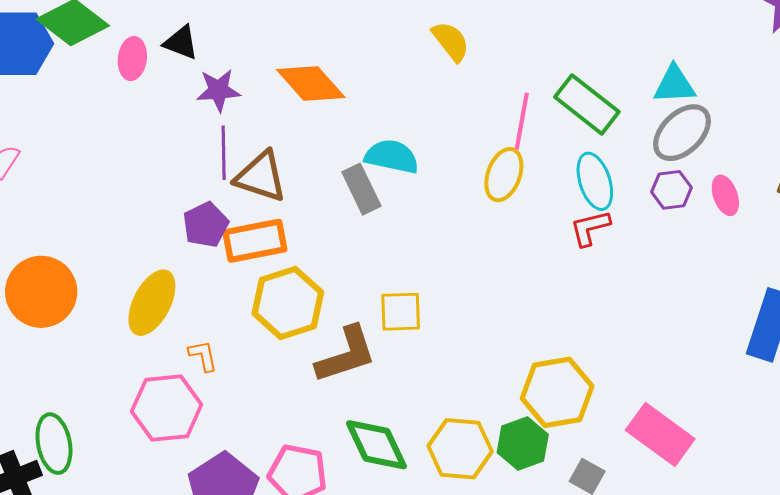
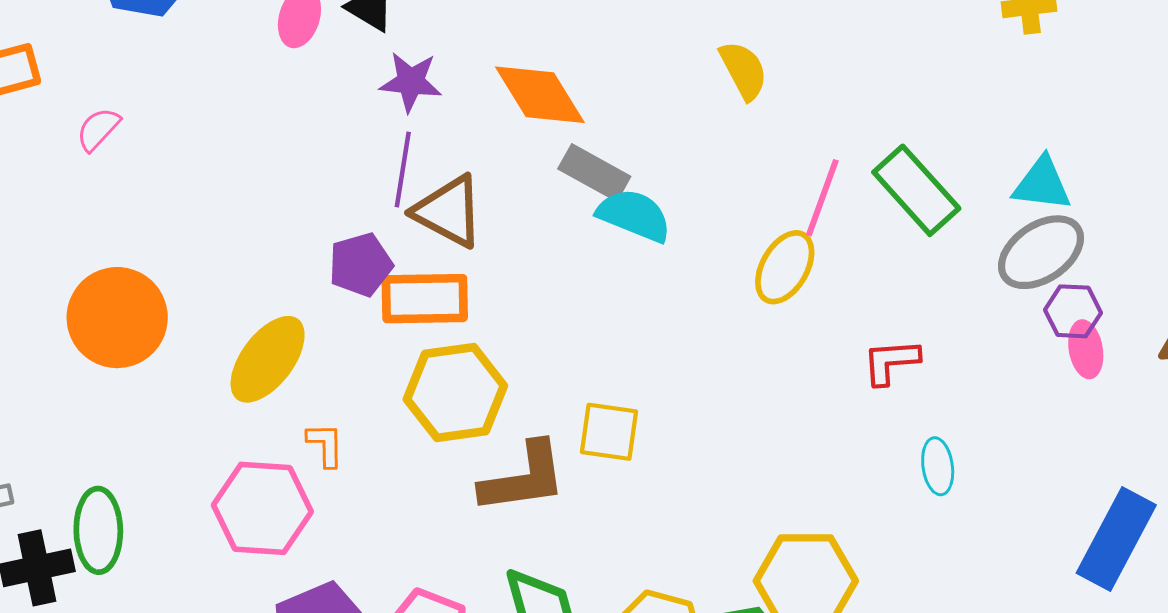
cyan ellipse: (595, 181) -> (938, 466), moved, size x0.7
gray rectangle: (361, 189) -> (594, 173), moved, turned -45
purple hexagon: (672, 190) -> (1073, 311), moved

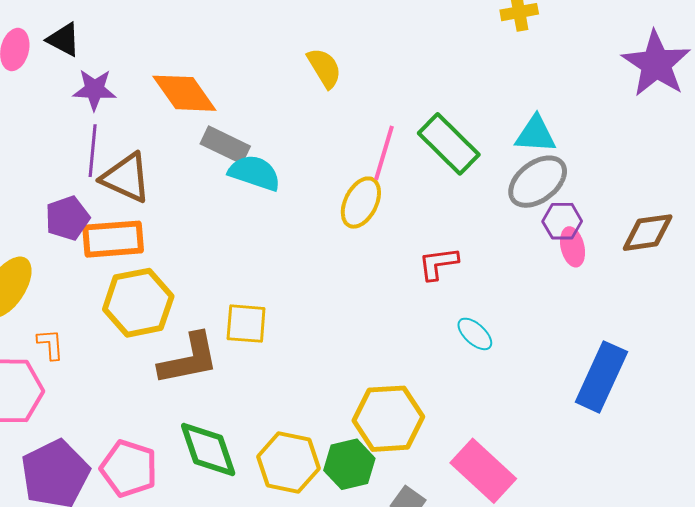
cyan ellipse: (938, 466) -> (475, 334), turned -36

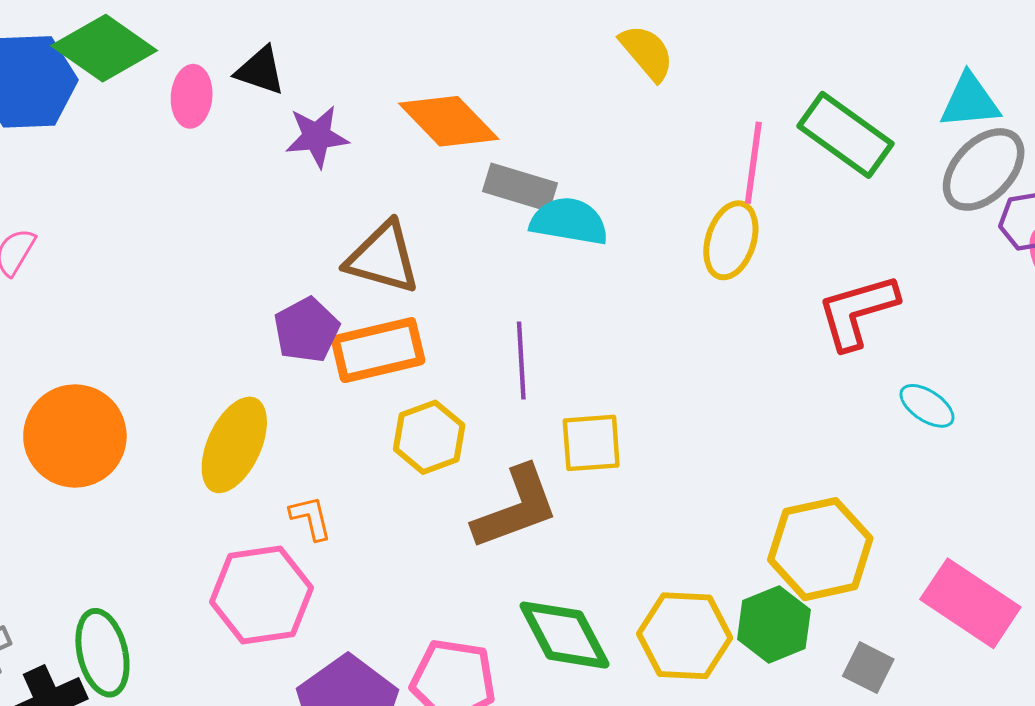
purple line: (93, 151) -> (521, 361), moved
red L-shape: (438, 263) -> (857, 312), size x1.4
yellow hexagon: (138, 303) -> (429, 437), size x0.7

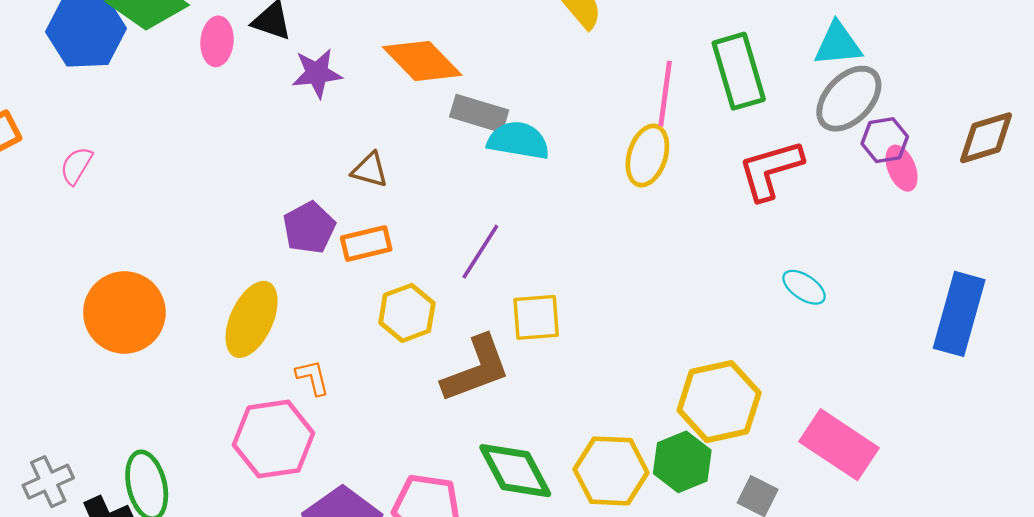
green rectangle: (846, 135) -> (739, 71), turned 38
brown triangle: (383, 258) -> (370, 170), size x0.6
red L-shape: (857, 312) -> (770, 170), moved
orange rectangle: (378, 350) -> (366, 244), size x0.7
purple line: (521, 361) -> (480, 252), turned 36

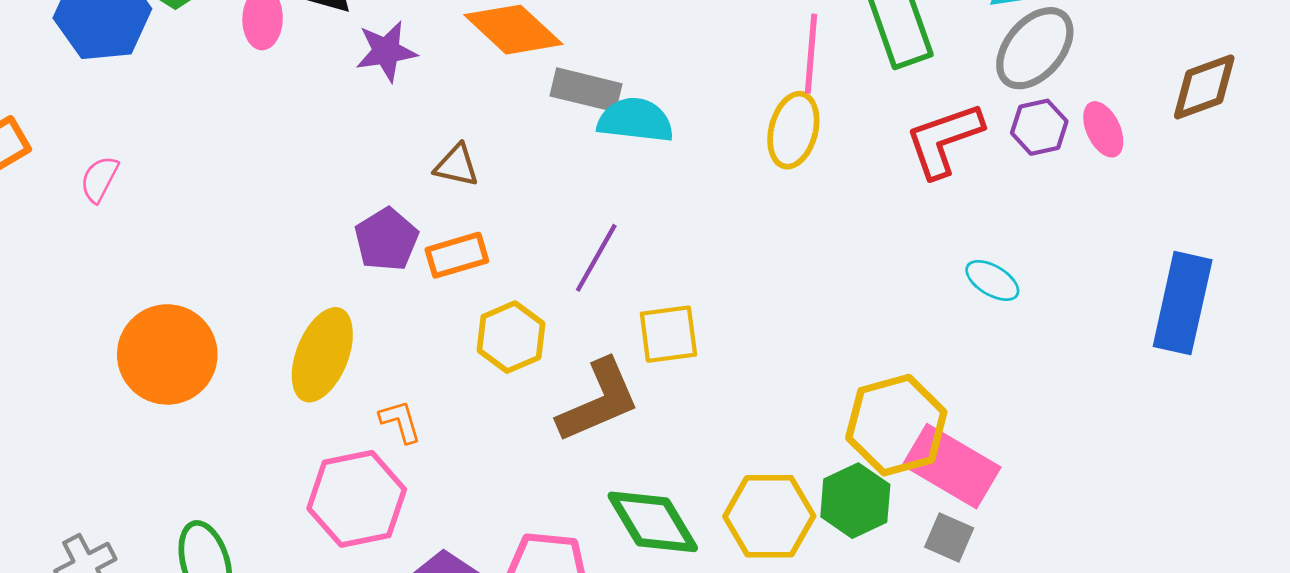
purple hexagon: (885, 140) -> (1039, 127), moved
pink rectangle: (839, 445) -> (952, 466), moved

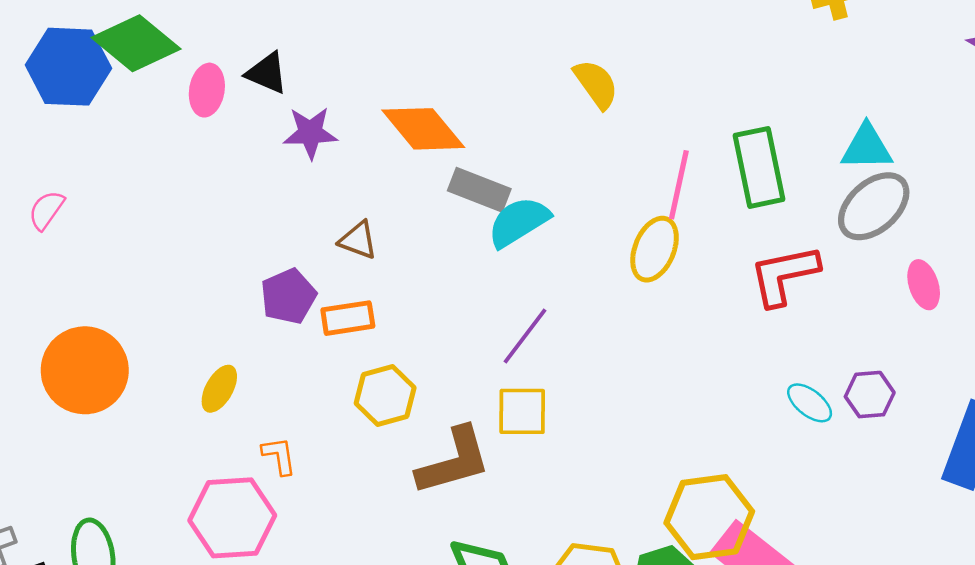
cyan semicircle: (635, 120) -> (519, 222), turned -46
purple hexagon: (1039, 127) -> (870, 395), moved
purple line: (596, 258) -> (525, 336), moved
yellow ellipse: (322, 355) -> (219, 389), size x0.6

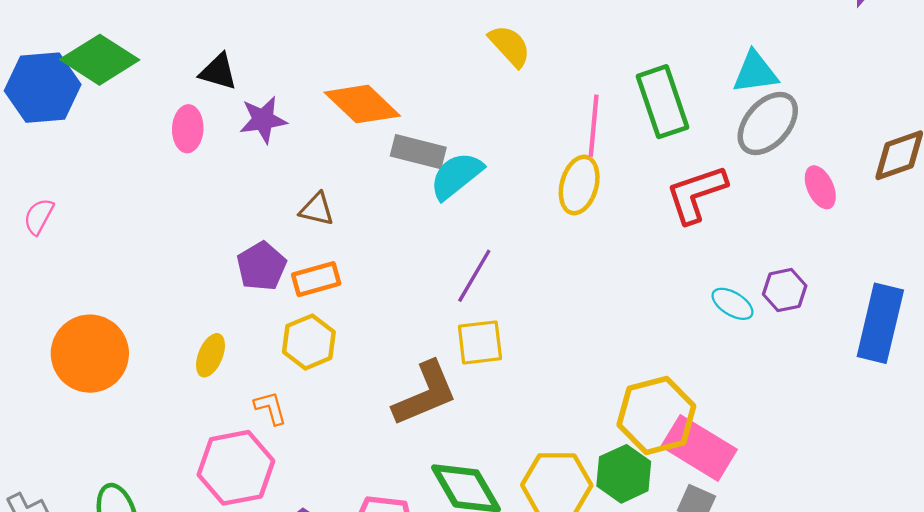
pink ellipse: (207, 90) -> (188, 129), moved
yellow hexagon: (385, 395) -> (309, 342), moved

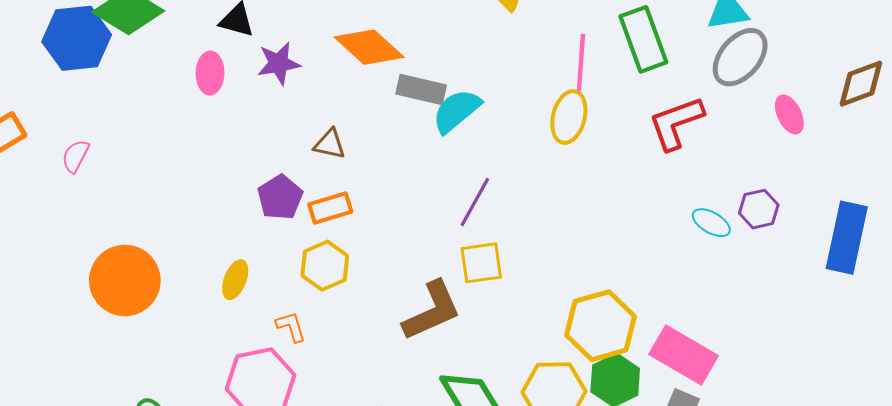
yellow hexagon: (656, 415) -> (601, 326), moved

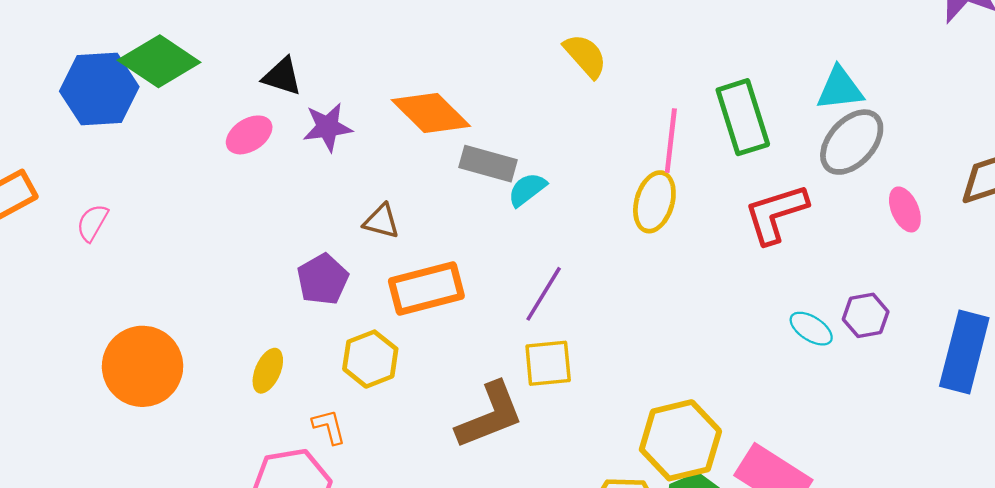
pink ellipse: (210, 73) -> (249, 135), turned 54
cyan semicircle: (456, 111) -> (527, 190), size x0.7
orange rectangle: (330, 208) -> (426, 288), moved, size x1.5

